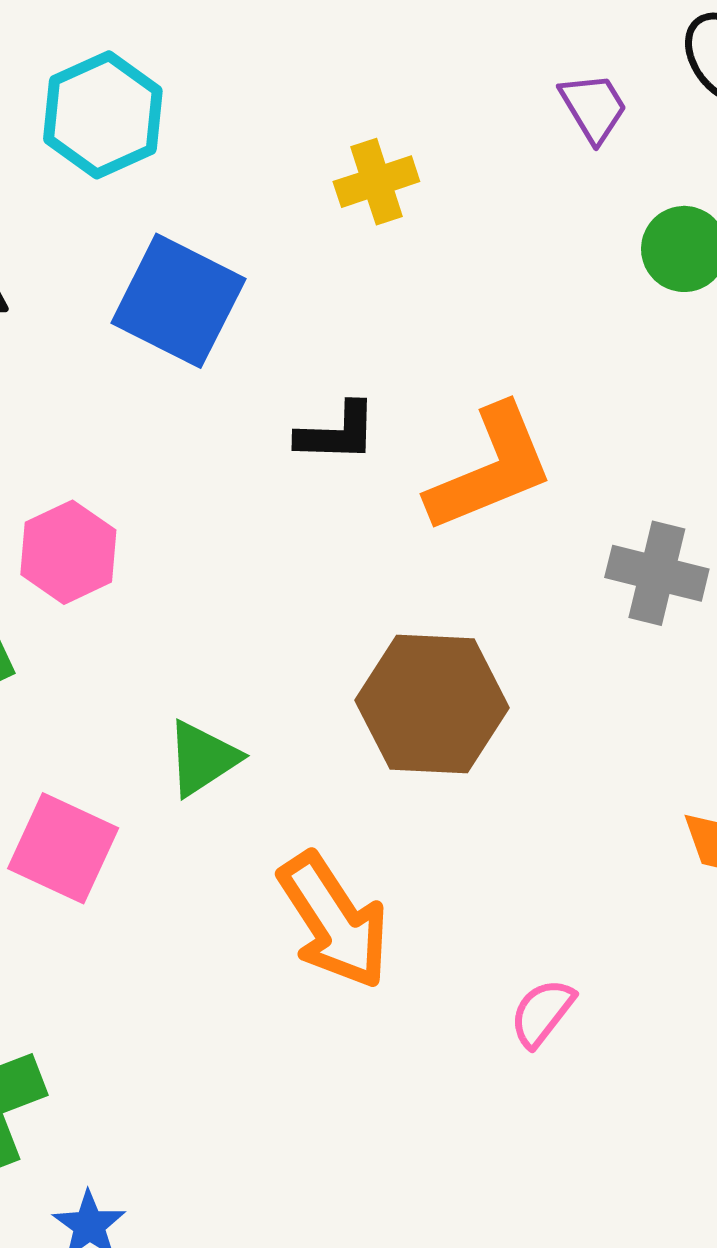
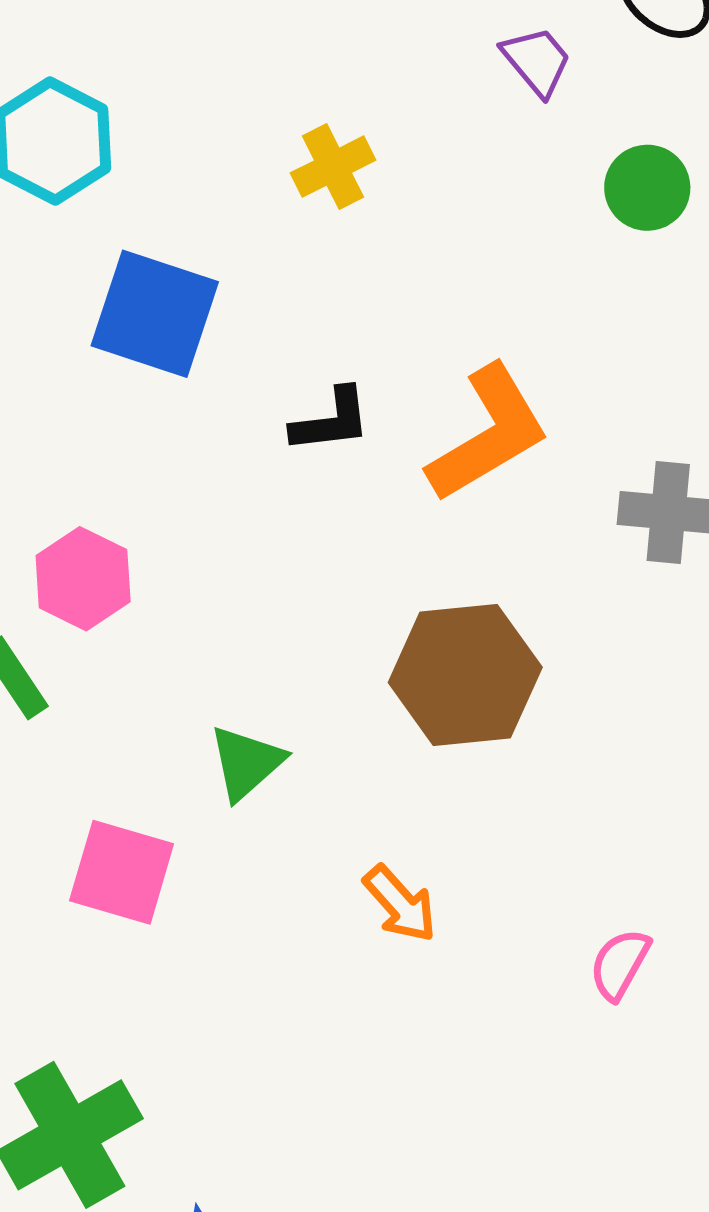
orange arrow: (334, 921) -> (400, 904), size x0.6

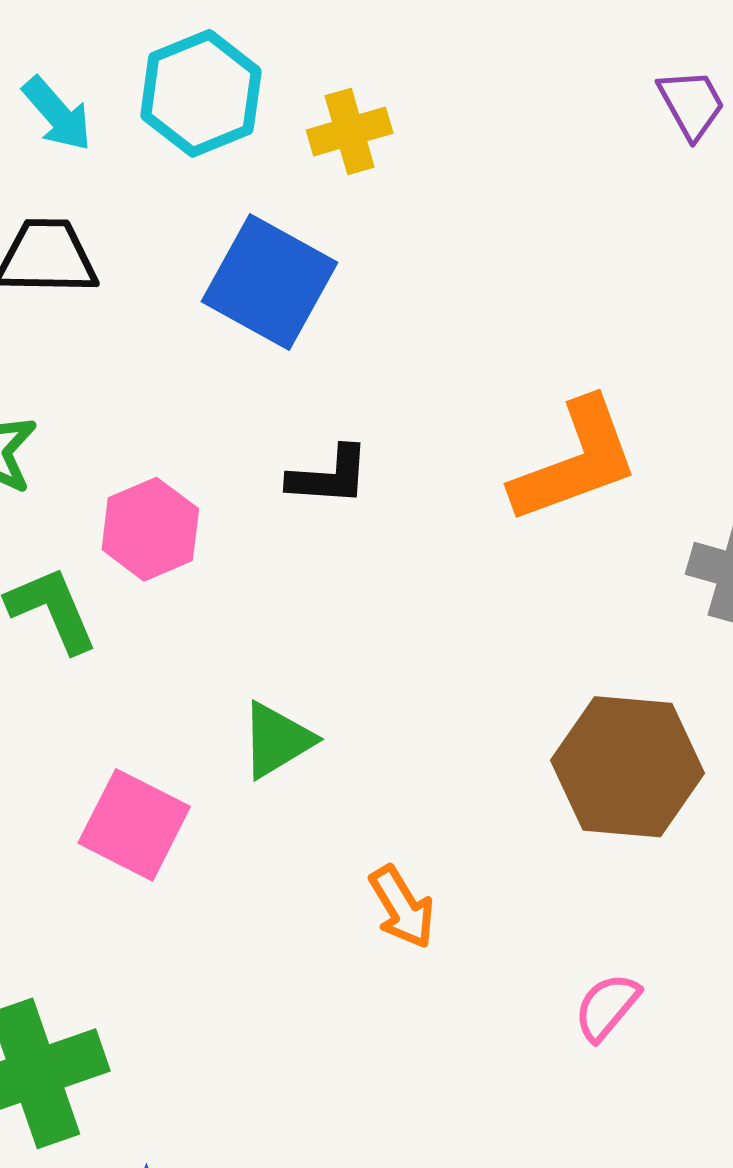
yellow cross: (333, 167) -> (350, 132), moved
black L-shape: (331, 421) -> (329, 476), moved
brown hexagon: (465, 675) -> (628, 767), moved

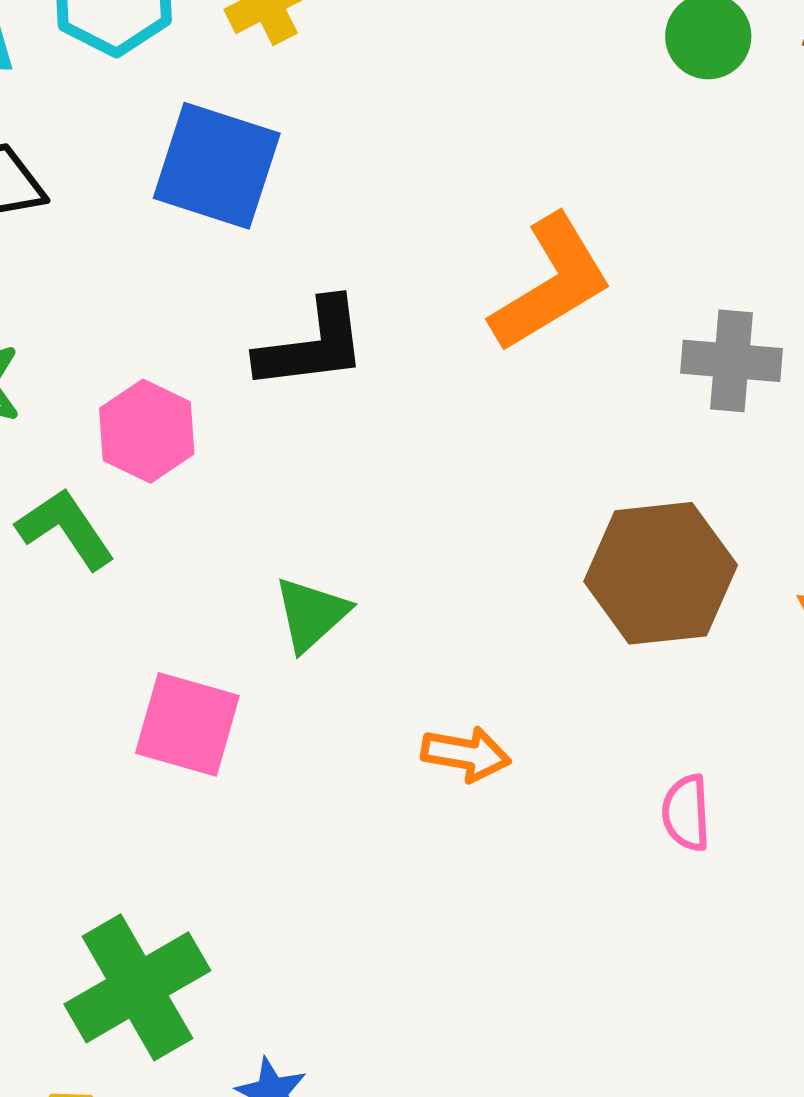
black L-shape: (329, 476) -> (312, 345), size x1.4
orange arrow: (402, 907) -> (466, 754), turned -38
pink semicircle: (607, 1007) -> (686, 813), turned -32

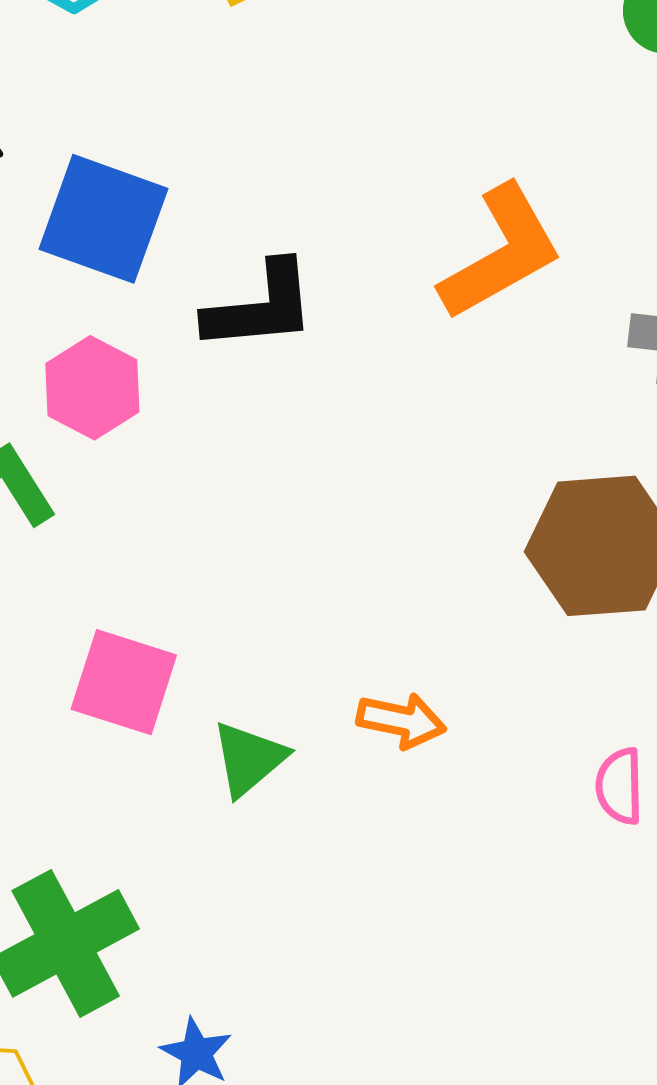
blue square: (217, 166) -> (103, 219), moved
green triangle: (311, 614) -> (249, 759), moved

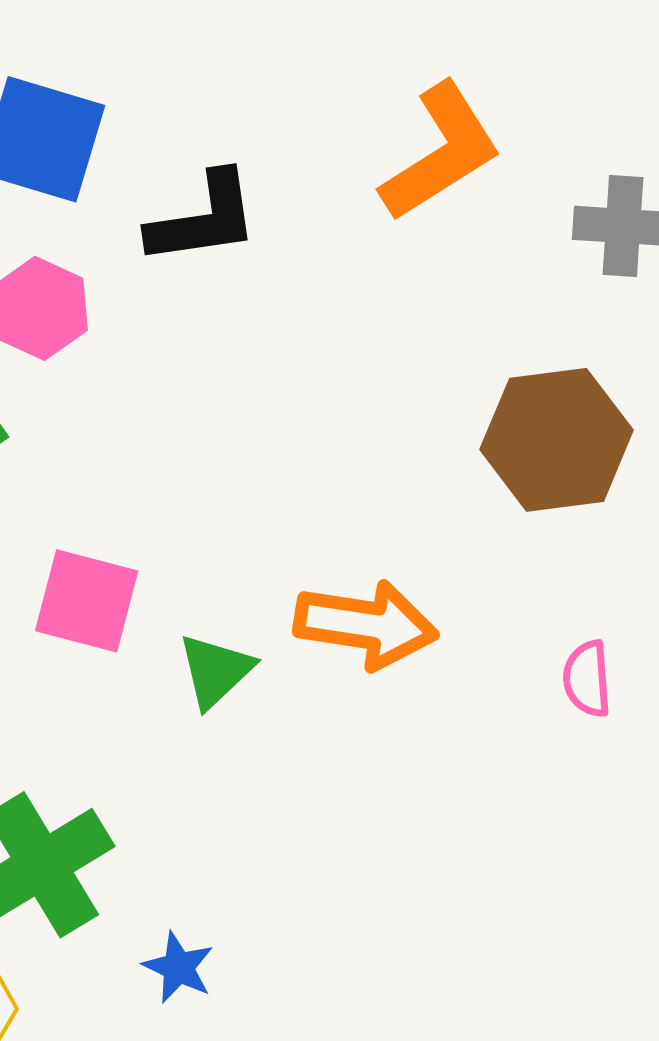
orange arrow: (401, 721) -> (366, 625), size x1.6

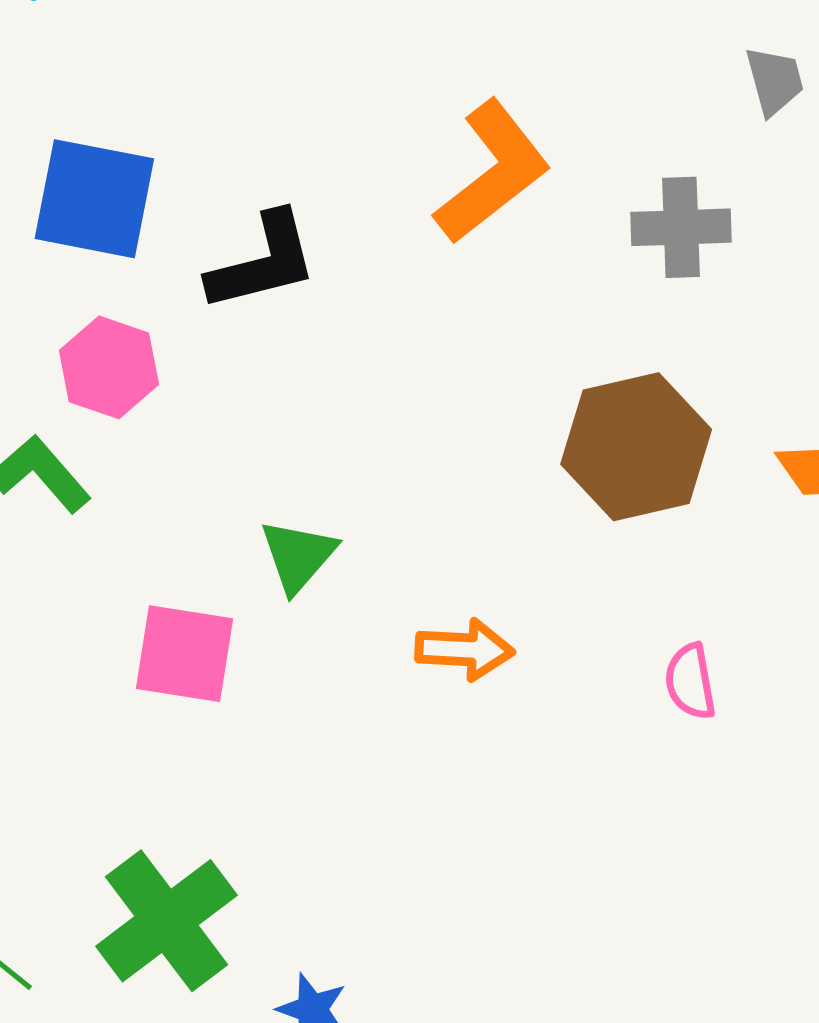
orange arrow: (366, 625) -> (465, 650), size x0.7
green triangle: (216, 671) -> (298, 556), moved

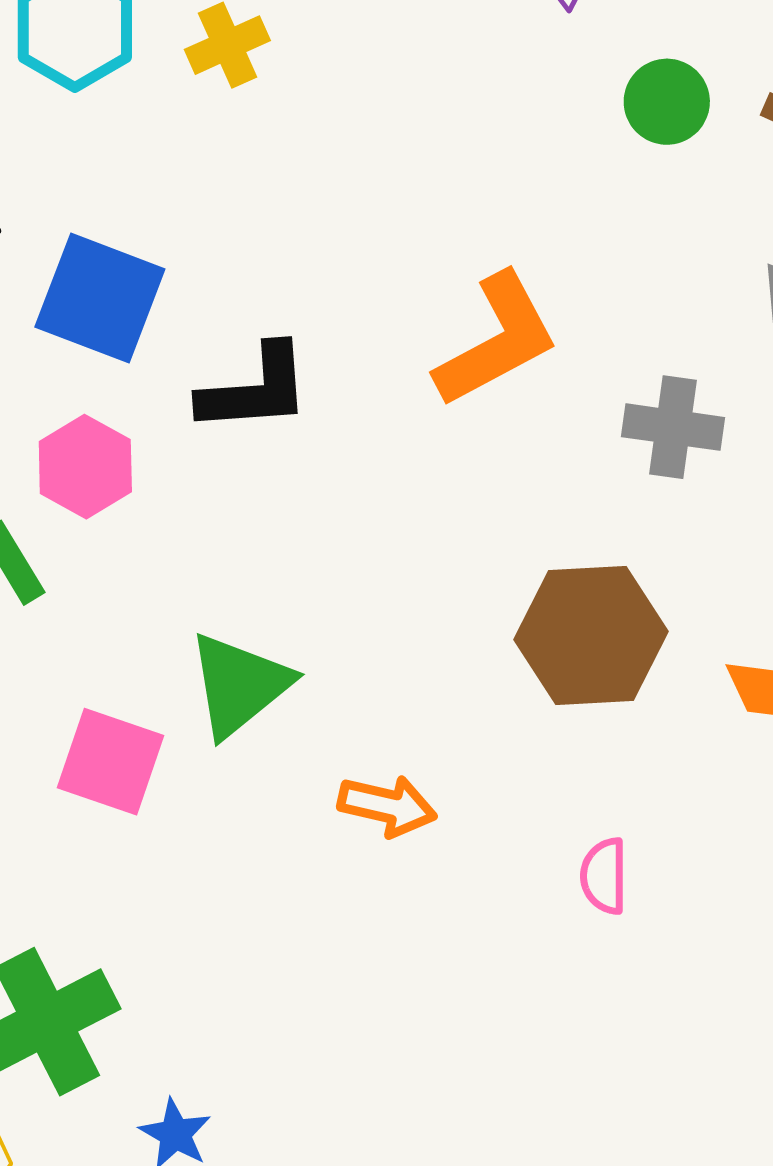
green triangle: (298, 556) -> (239, 685), size x1.4

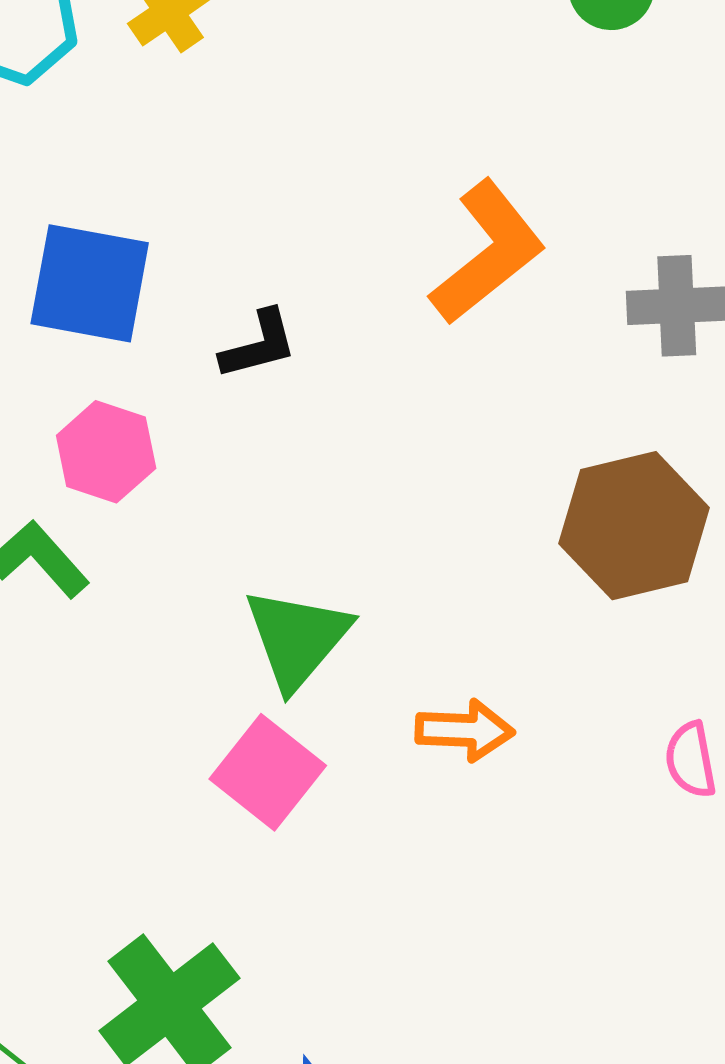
black L-shape: (255, 389) -> (259, 345), size x0.7
pink square: (111, 762) -> (268, 772), moved, turned 30

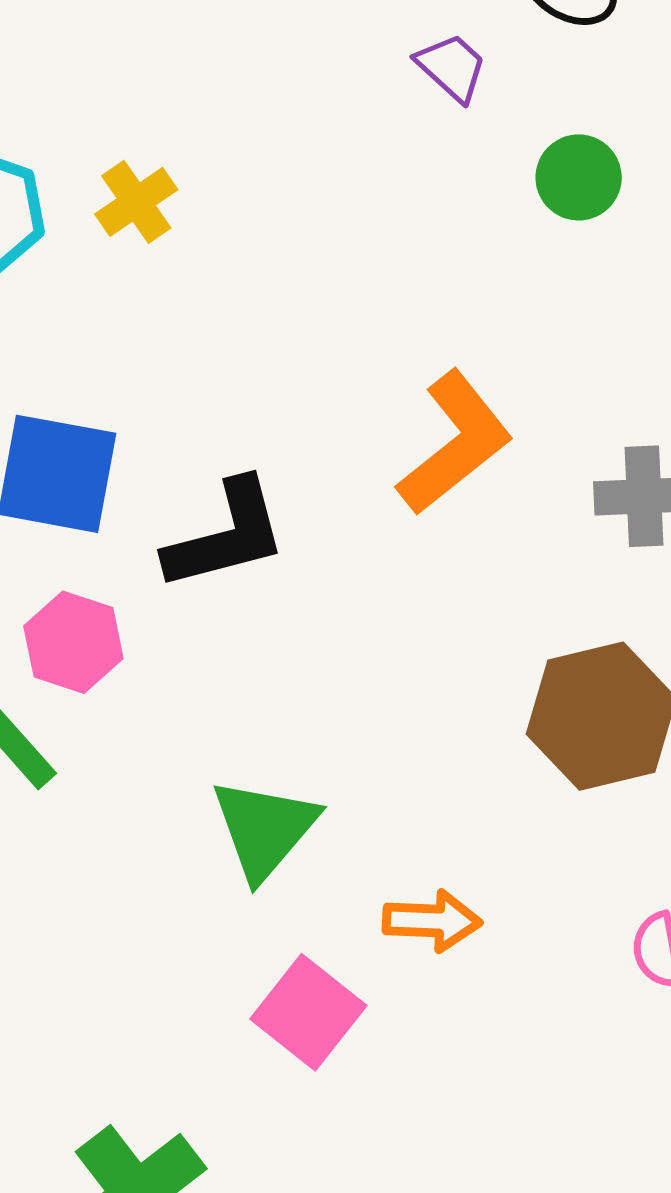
black L-shape: (259, 345) -> (226, 535), size x1.6
pink square: (268, 772) -> (308, 1012), moved

